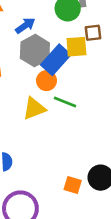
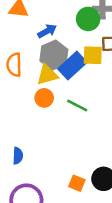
orange circle: (47, 81) -> (44, 98), moved
yellow triangle: (34, 108) -> (47, 75), moved

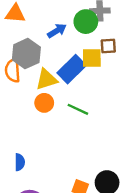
blue arrow: (47, 31) -> (57, 31), moved
gray hexagon: (54, 55) -> (26, 54), moved

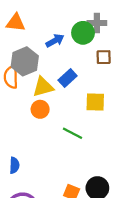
yellow square: (92, 58) -> (95, 102), moved
blue rectangle: (72, 69) -> (68, 78), size x0.7
green line: (78, 109) -> (72, 133), moved

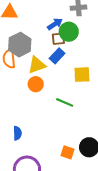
green circle: (83, 33) -> (69, 32), moved
blue arrow: (55, 41) -> (55, 24), moved
brown square: (104, 57) -> (58, 39), moved

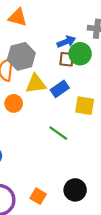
blue rectangle: (57, 56) -> (60, 89), moved
orange circle: (36, 84) -> (14, 103), moved
orange square: (68, 152) -> (38, 196), moved

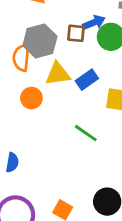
brown square: (67, 59) -> (76, 33), moved

